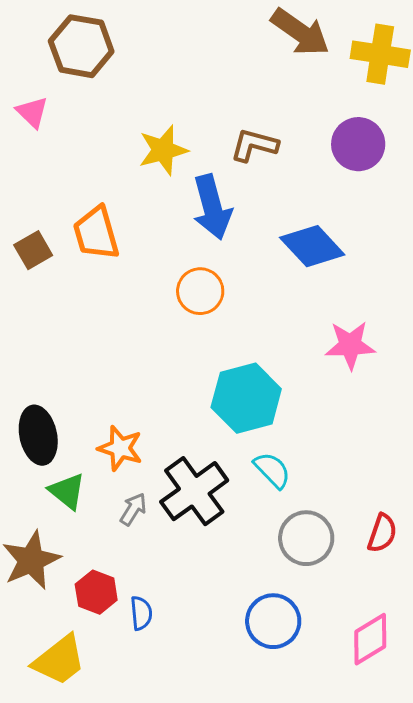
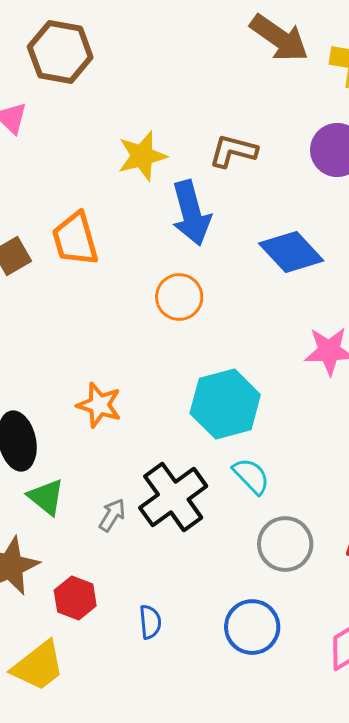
orange star: (120, 448) -> (99, 405), moved
blue semicircle: (141, 613) -> (150, 622), moved

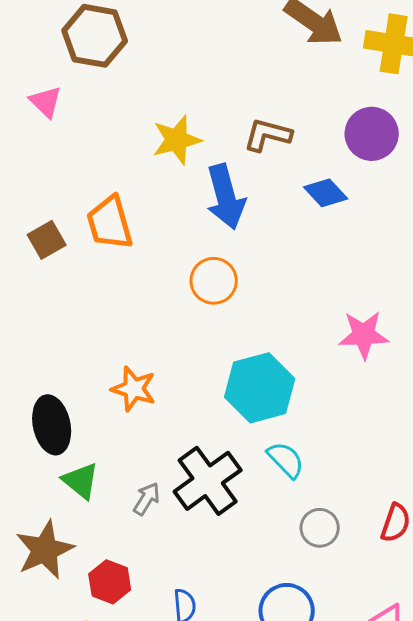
blue diamond: (291, 252) -> (326, 193), moved, size x0.7
gray circle: (285, 544) -> (320, 528), size x0.7

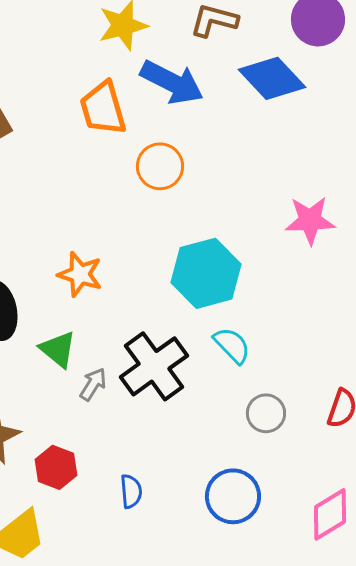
blue diamond: (326, 193) -> (272, 78), size x1.5
blue arrow: (226, 197) -> (172, 82), turned -48
orange trapezoid: (110, 223) -> (103, 108), moved
green triangle: (81, 481) -> (58, 349), moved

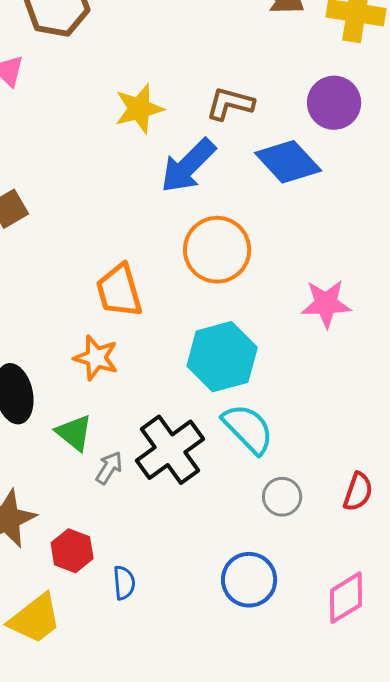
blue arrow: (172, 82) -> (188, 166), turned 108
orange trapezoid: (103, 108) -> (119, 291), moved
orange circle: (160, 166) -> (217, 250), moved, size x1.4
cyan semicircle: (232, 345) -> (248, 429), size x1.4
blue semicircle: (131, 491) -> (124, 583), moved

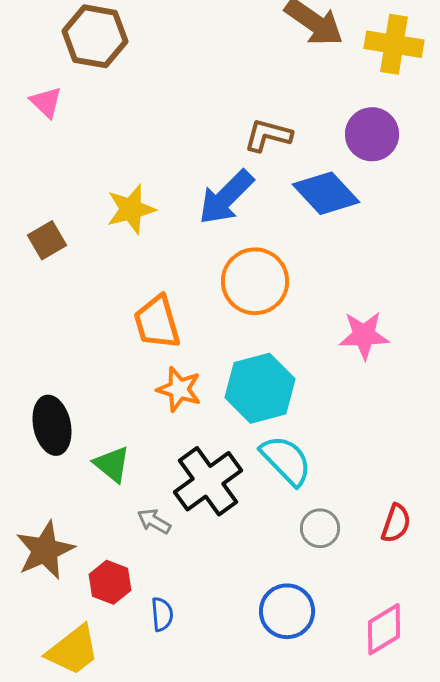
yellow star: (139, 109) -> (131, 209), moved
orange star: (96, 358) -> (179, 389), moved
gray arrow: (109, 468) -> (154, 521), moved, turned -92

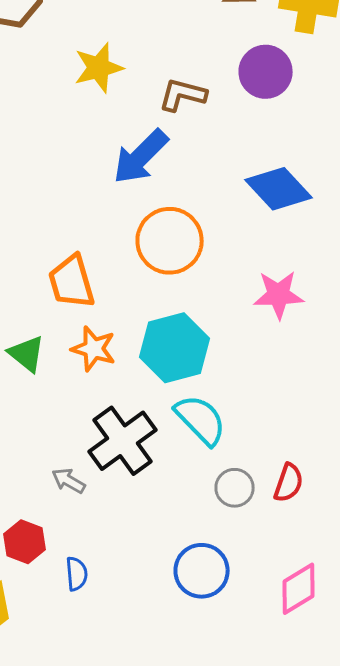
purple circle: (372, 134) -> (266, 72), moved
blue diamond: (326, 193) -> (279, 189), moved
yellow star: (131, 209) -> (99, 68), moved
green triangle: (112, 464) -> (27, 354), moved
red semicircle: (396, 523) -> (289, 483), moved

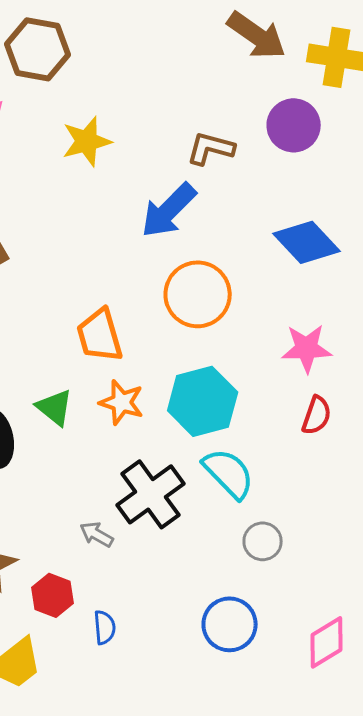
yellow star: (99, 68) -> (87, 141), moved
red semicircle: (289, 483) -> (317, 415), moved

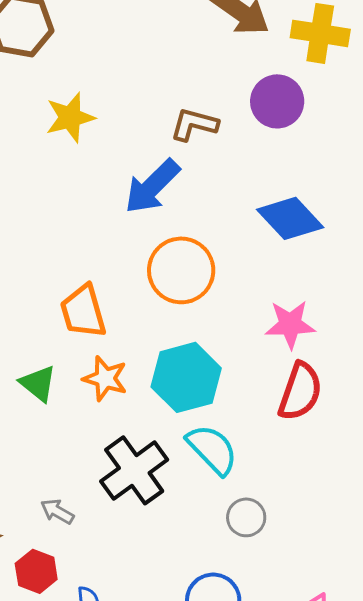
red semicircle: (317, 415) -> (300, 391), size x1.5
gray arrow: (97, 534) -> (57, 511), moved

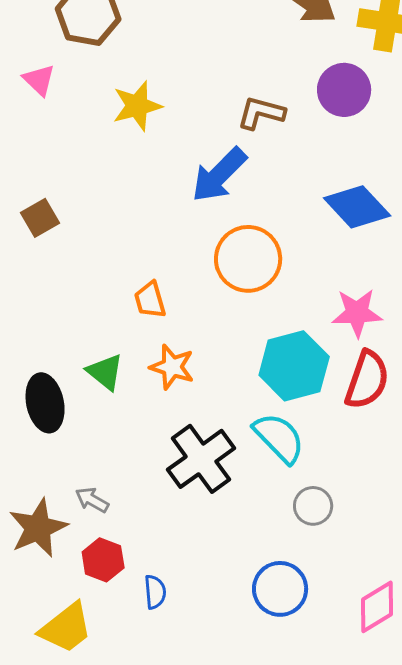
orange trapezoid: (83, 311) -> (150, 300), size x0.7
cyan hexagon: (186, 377) -> (294, 366), moved
gray arrow: (57, 511) -> (92, 500), moved

